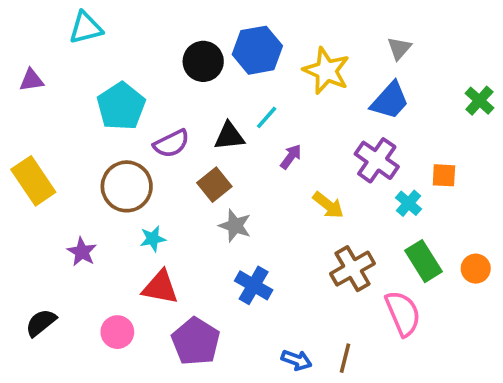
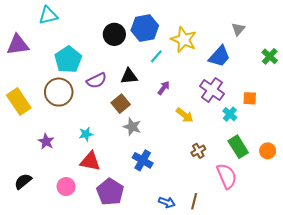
gray triangle: (399, 48) -> (238, 29), moved
purple triangle: (31, 80) -> (18, 45), size x1.6
cyan line: (267, 117) -> (156, 56), moved
brown circle: (127, 186) -> (59, 92), moved
brown cross: (353, 269) -> (198, 151), size x0.6

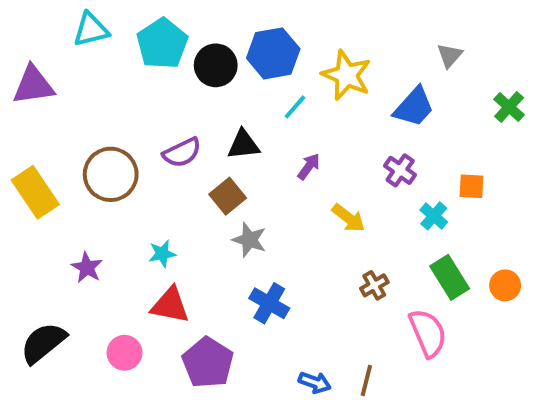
cyan pentagon: (68, 60) -> (162, 44), moved
purple cross: (212, 90) -> (400, 170), size x0.7
black semicircle: (23, 181) -> (43, 343), size x1.4

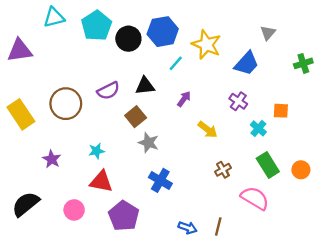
green cross: (509, 107) -> (303, 63), turned 30
pink semicircle: (428, 333) -> (255, 198), turned -36

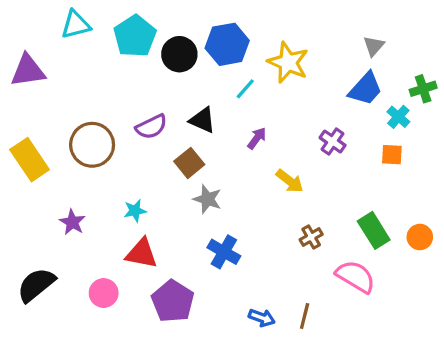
blue trapezoid: (247, 63) -> (365, 89), moved
black triangle: (145, 86) -> (202, 120), turned 30
cyan cross: (258, 128) -> (398, 117), moved

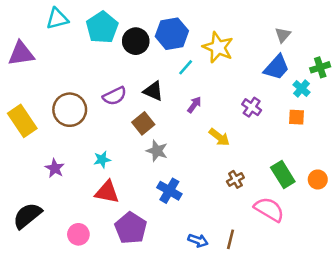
pink circle: (104, 293) -> (78, 234), moved

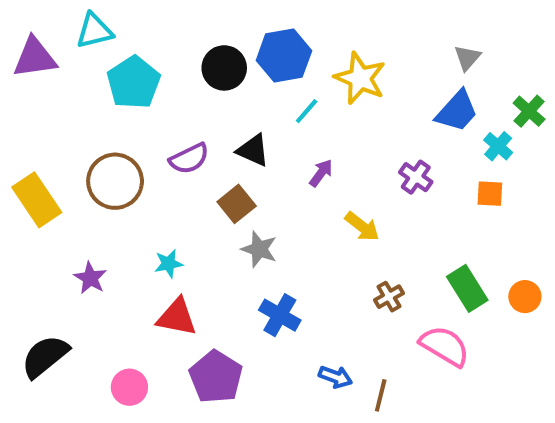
cyan pentagon: (102, 27) -> (134, 82), moved
purple triangle: (21, 54) -> (35, 58), moved
green cross: (320, 67) -> (529, 111), turned -30
blue arrow: (198, 241) -> (335, 377), moved

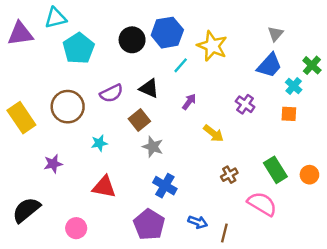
cyan star: (169, 264) -> (99, 143), moved
purple star: (90, 278) -> (53, 164), turned 30
purple pentagon: (216, 377) -> (149, 225), moved

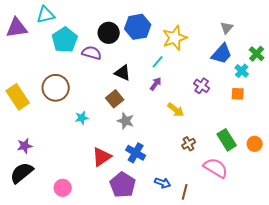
yellow star: (212, 46) -> (175, 38), turned 30
cyan line: (181, 65) -> (158, 62), moved
purple semicircle: (111, 93) -> (92, 53), moved, turned -138
purple star: (53, 164) -> (25, 146), moved
red triangle: (104, 187) -> (102, 157), moved, turned -45

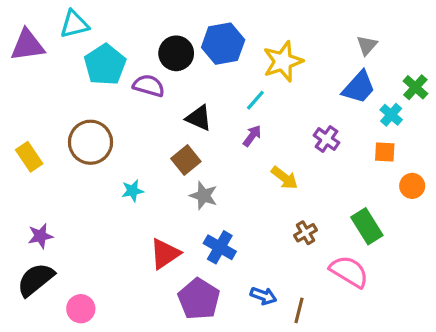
yellow rectangle: (18, 97) -> (29, 157), size x0.7
orange circle: (255, 144) -> (412, 186), moved
pink circle: (63, 188) -> (81, 309), moved

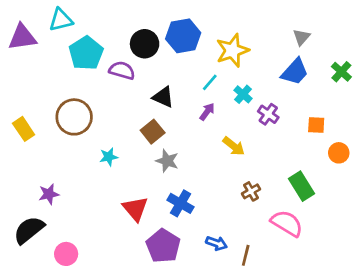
cyan cross: (391, 115) -> (243, 94), moved
purple star: (40, 236) -> (49, 194), moved
red triangle: (165, 254) -> (135, 209), turned -36

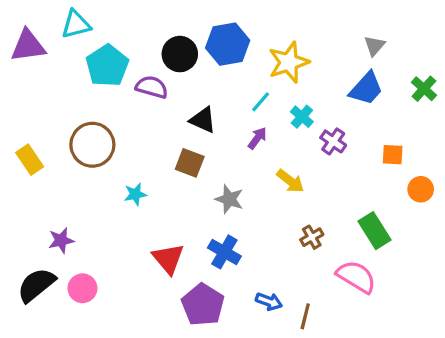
brown square: (153, 132) -> (190, 163), turned -30
gray star: (167, 161) -> (229, 199), moved
pink circle: (66, 254) -> (82, 288), moved

